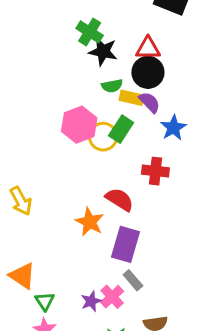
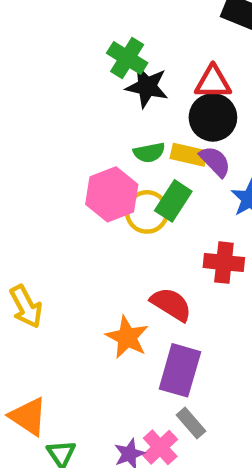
green semicircle: (112, 86) -> (149, 153), moved

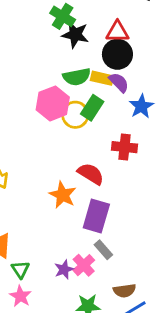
green semicircle: (149, 153) -> (77, 77), size x1.4

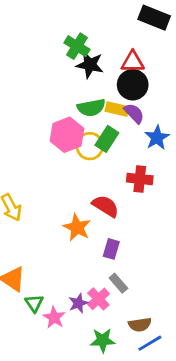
purple rectangle: (96, 216) -> (111, 249), size x0.6
pink star: (20, 296) -> (54, 317), moved

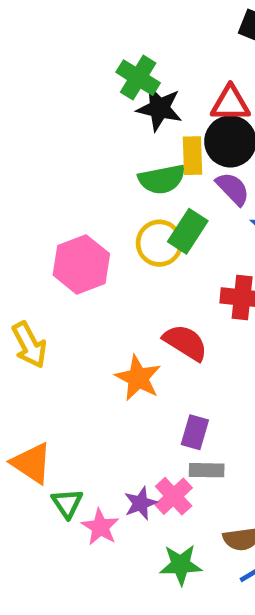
yellow rectangle: (117, 109) -> (193, 156), moved, turned 75
pink hexagon: (67, 135) -> (81, 264), moved
purple rectangle: (111, 249) -> (195, 432), moved
gray rectangle: (118, 283) -> (207, 470), turned -48

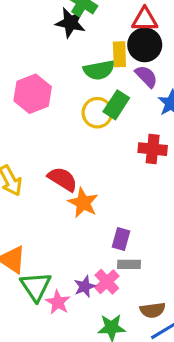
black star: (159, 108) -> (70, 23), moved
pink hexagon: (81, 264) -> (33, 94), moved
red semicircle: (185, 342) -> (63, 179), moved
green triangle: (67, 503) -> (36, 286), size x1.5

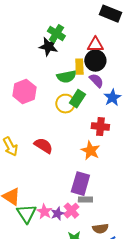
orange star: (83, 203) -> (90, 151), moved
purple rectangle: (121, 239) -> (80, 184), size x1.6
pink star: (58, 302) -> (44, 212), moved

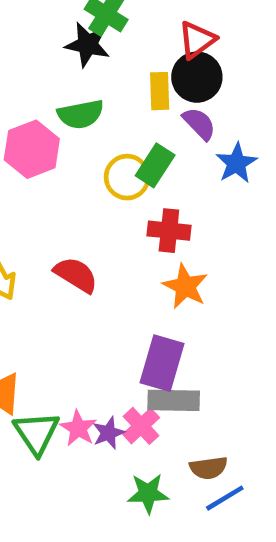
red triangle: (95, 45) -> (197, 40), turned -36
green semicircle: (66, 77) -> (81, 114), moved
red cross: (100, 127) -> (169, 231), moved
gray rectangle: (85, 200) -> (174, 400), size x1.5

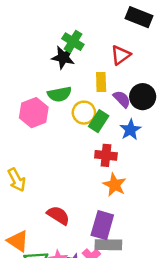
black circle: (197, 77) -> (143, 97), moved
blue star: (236, 163) -> (130, 130), moved
yellow circle: (127, 177) -> (84, 113), moved
red semicircle: (76, 275) -> (58, 215), moved

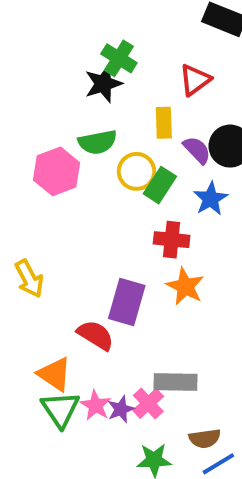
black star: (63, 57) -> (103, 84), turned -30
purple rectangle: (102, 225) -> (127, 302), moved
orange triangle: (18, 241) -> (55, 374), moved

